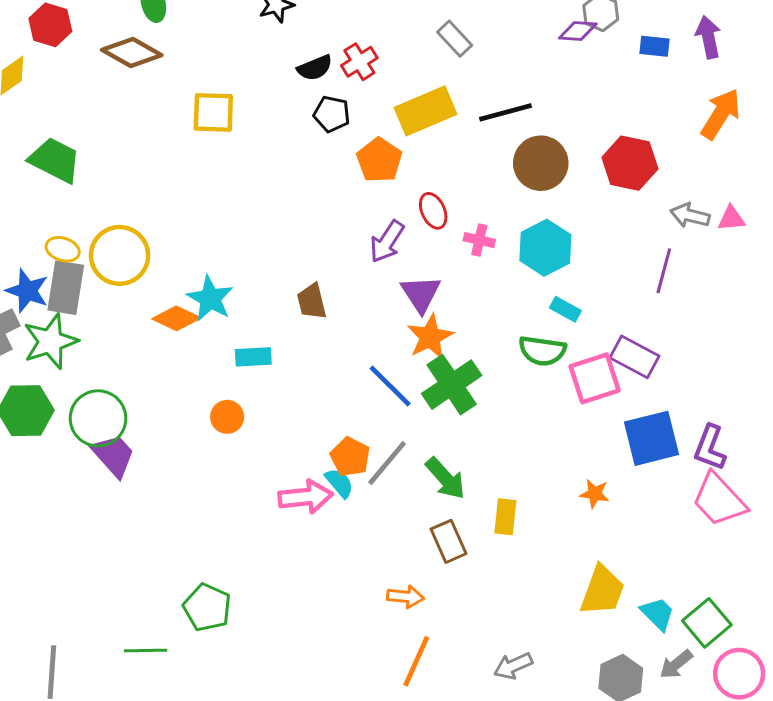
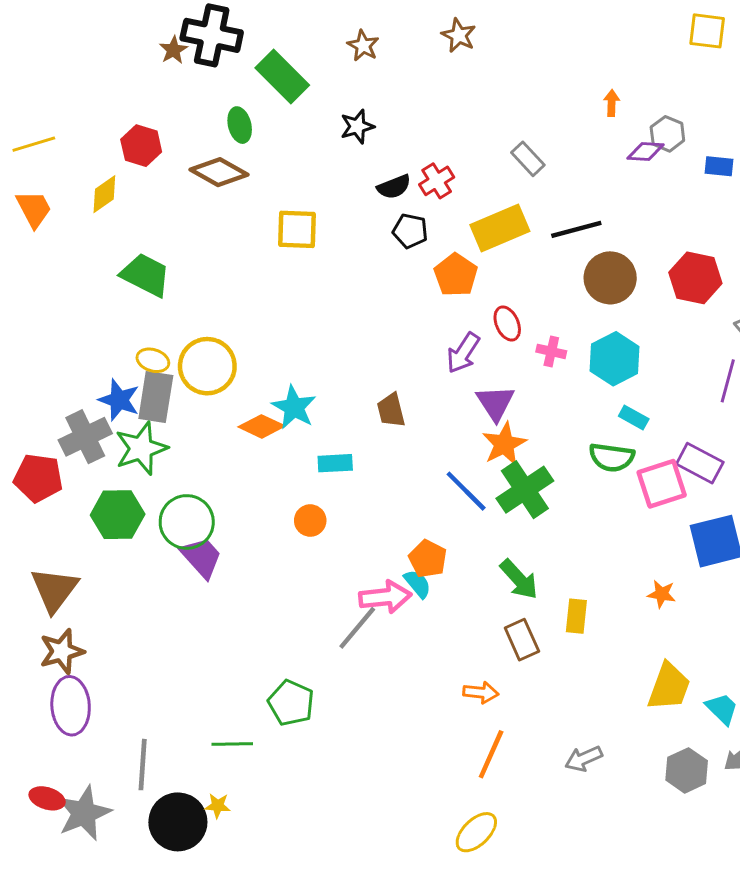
gray line: (387, 463) -> (357, 628), moved

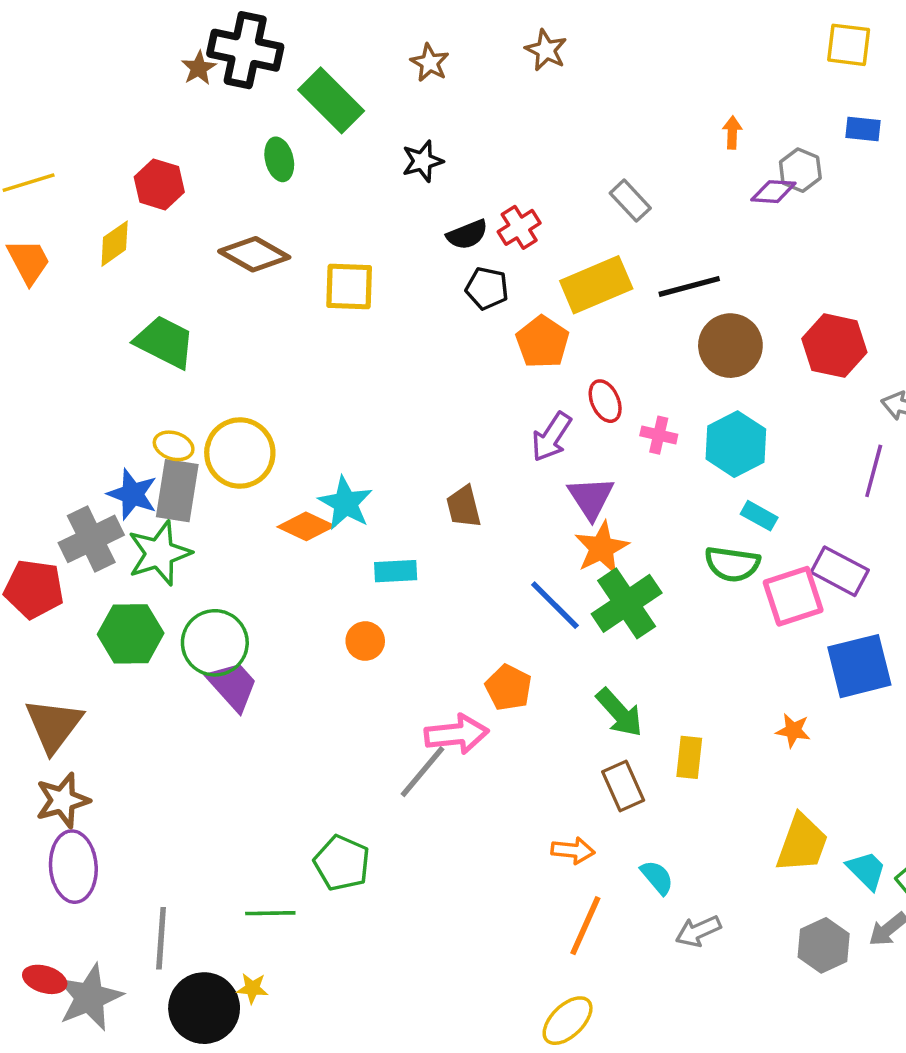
blue rectangle: (719, 166) -> (863, 129), moved
brown diamond: (219, 172) -> (254, 254), moved
cyan semicircle: (418, 584) -> (657, 877), moved

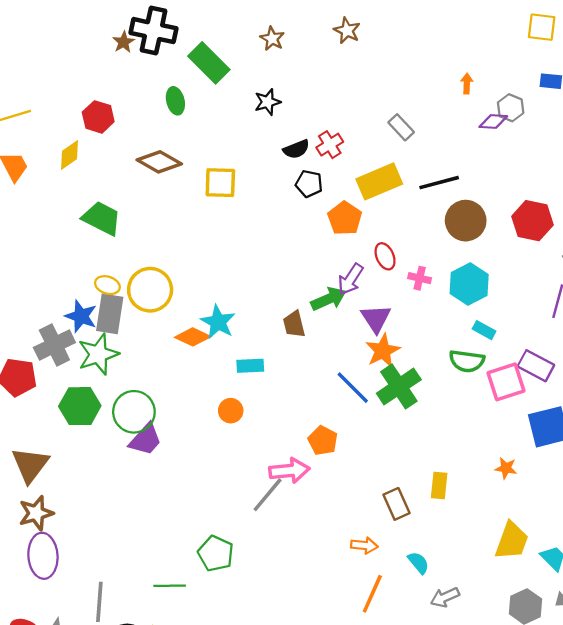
purple trapezoid: (233, 686) -> (145, 439), turned 84
green arrow: (619, 713) -> (329, 299), moved, turned -72

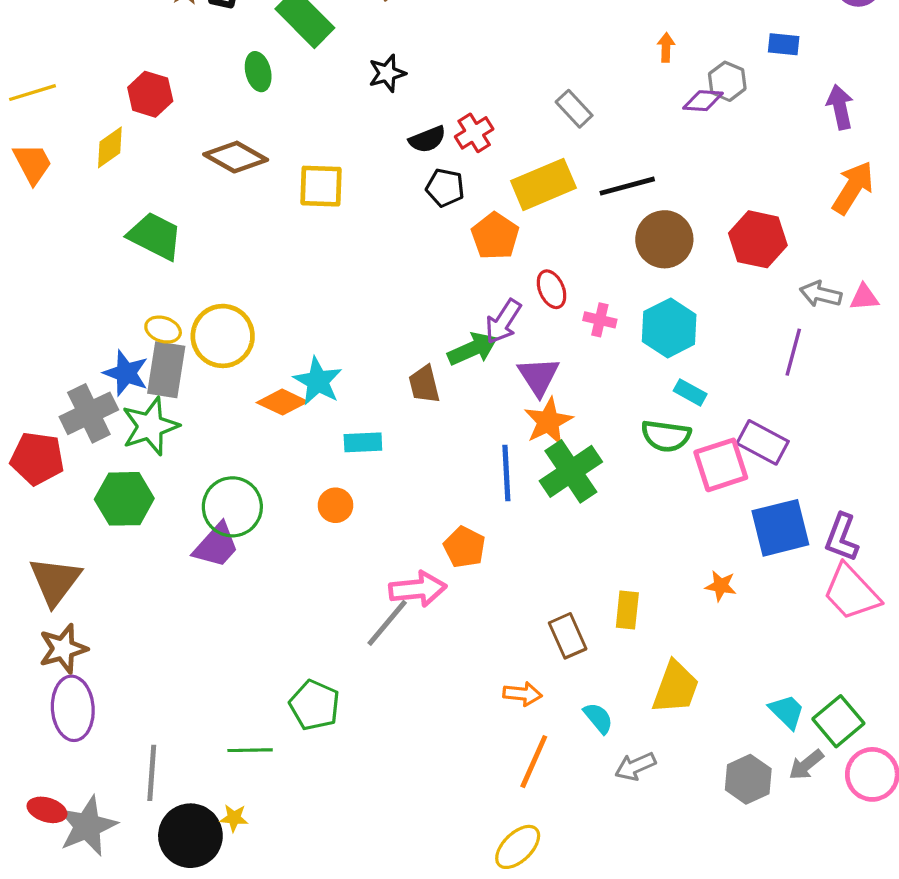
blue line: (353, 388) -> (506, 473), turned 42
green circle: (134, 412) -> (232, 507), moved
yellow trapezoid: (512, 541) -> (676, 687), moved

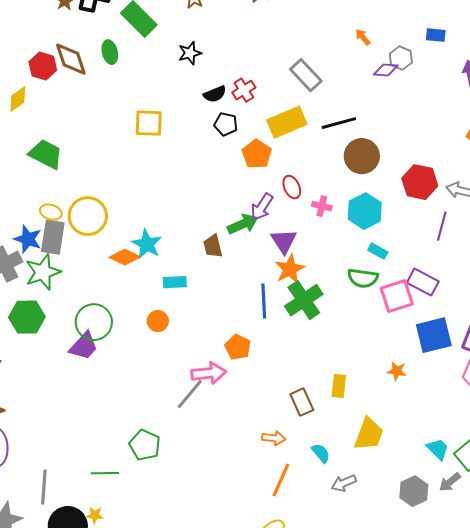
orange arrow: (666, 47) -> (363, 37), turned -42
gray rectangle: (574, 109) -> (306, 75), size x1.4
brown diamond: (236, 157) -> (71, 59), moved, turned 42
red hexagon: (758, 239) -> (420, 182), moved

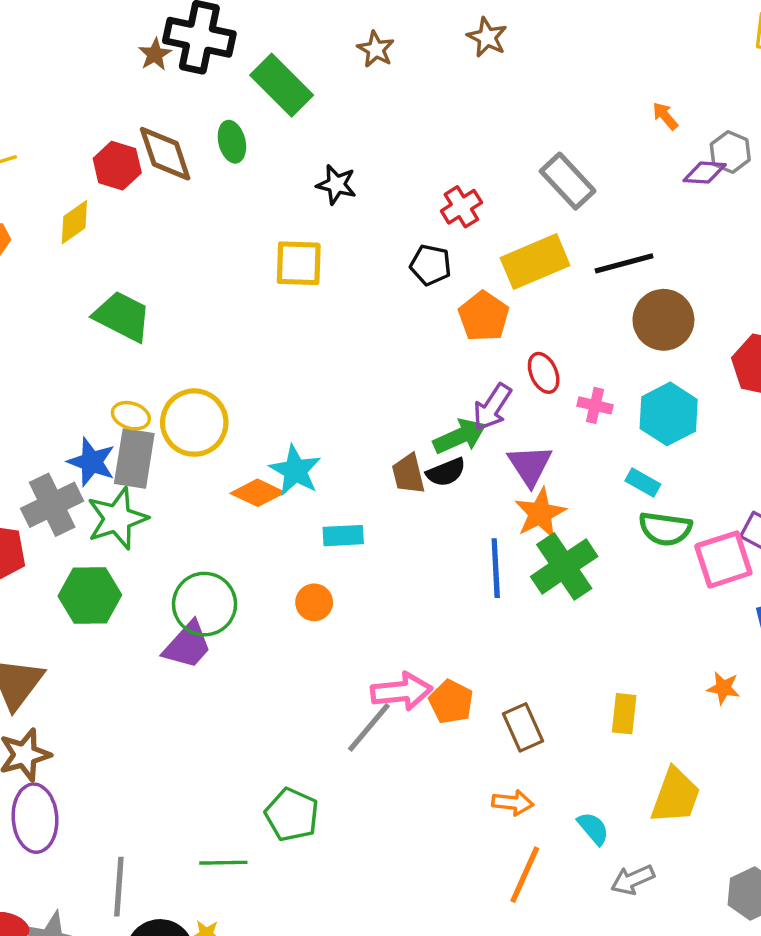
black star: (190, 53) -> (336, 185), moved, turned 30
black semicircle: (215, 94) -> (446, 472), moved
cyan rectangle: (378, 251) -> (643, 482), moved
orange pentagon: (238, 347) -> (451, 702), moved
brown rectangle: (302, 402) -> (523, 727), moved

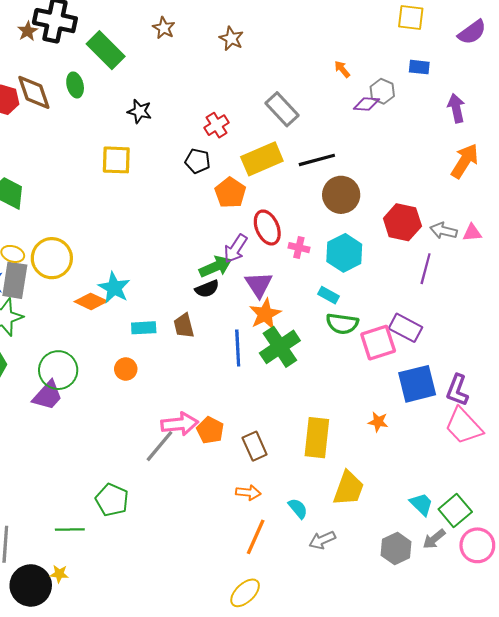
brown star: (487, 37) -> (231, 39), moved
red ellipse: (544, 373) -> (267, 228), size x1.4
brown trapezoid: (408, 474) -> (184, 326), moved
yellow rectangle: (624, 714) -> (317, 438), size x1.6

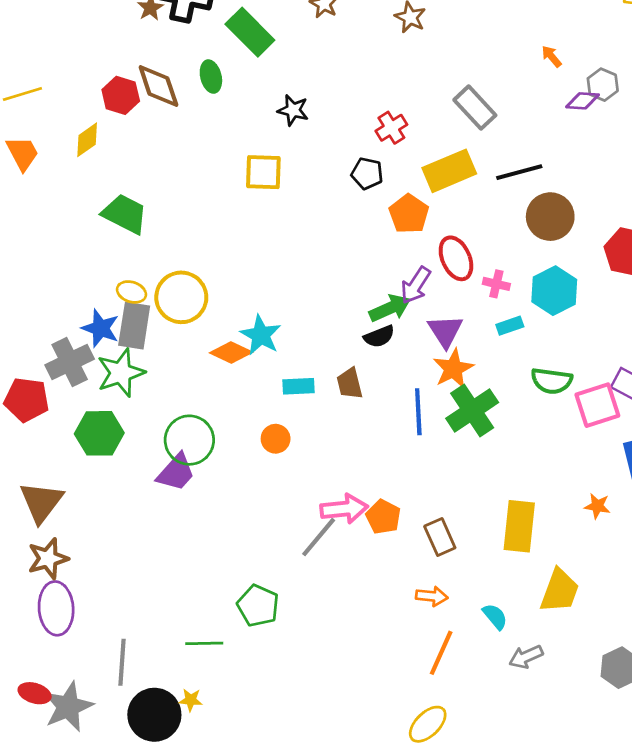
cyan rectangle: (328, 295) -> (510, 326), moved, turned -48

